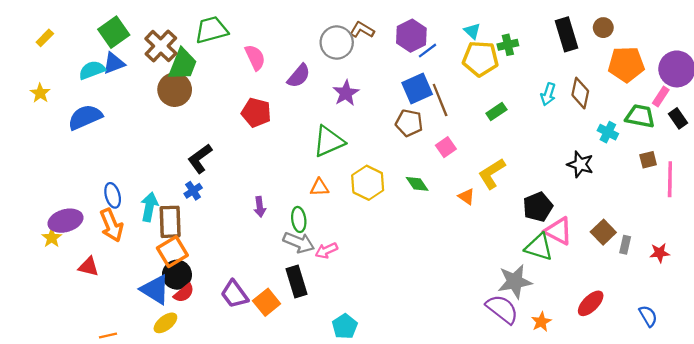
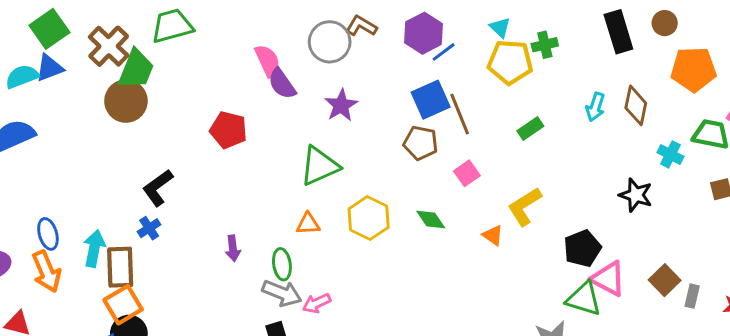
pink semicircle: (255, 57) -> (268, 61), moved
purple semicircle: (299, 76) -> (282, 84), turned 105

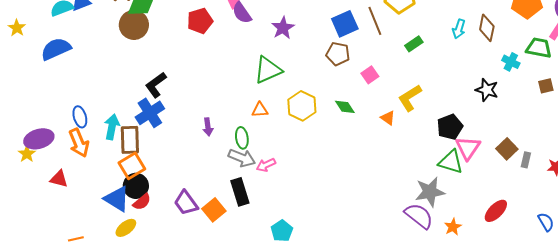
brown line: (460, 114) -> (375, 21), moved
red pentagon: (229, 130) -> (200, 21), moved, turned -30
blue cross: (149, 228) -> (150, 113), size x1.8
pink triangle: (608, 279) -> (468, 148), turned 36

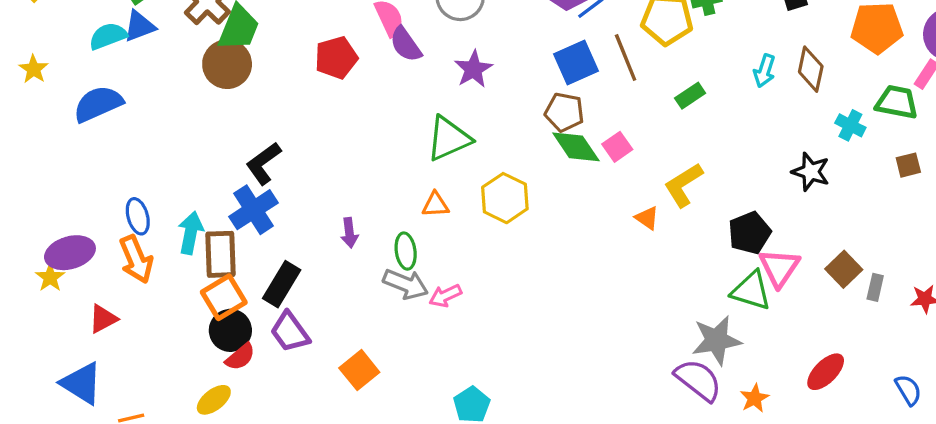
green diamond: (345, 107) -> (576, 147), moved, size x1.4
red triangle: (59, 179) -> (103, 319), turned -42
black rectangle: (240, 192) -> (282, 284), moved, turned 48
blue triangle: (117, 199) -> (82, 383), moved
purple trapezoid: (186, 203) -> (290, 332), moved

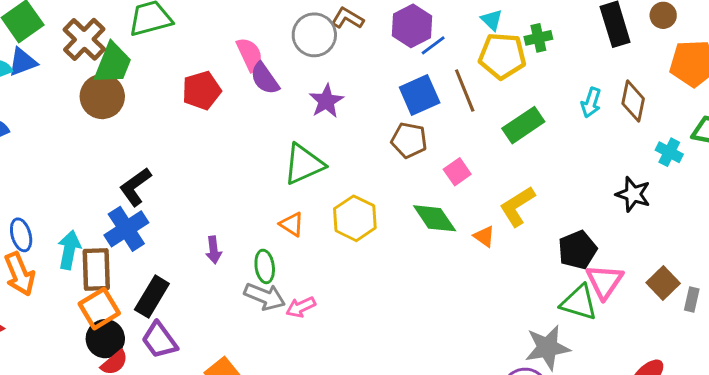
green rectangle: (690, 96) -> (523, 125), size x1.5
green diamond: (576, 147) -> (435, 218), moved
orange triangle: (435, 205) -> (292, 224), turned 36

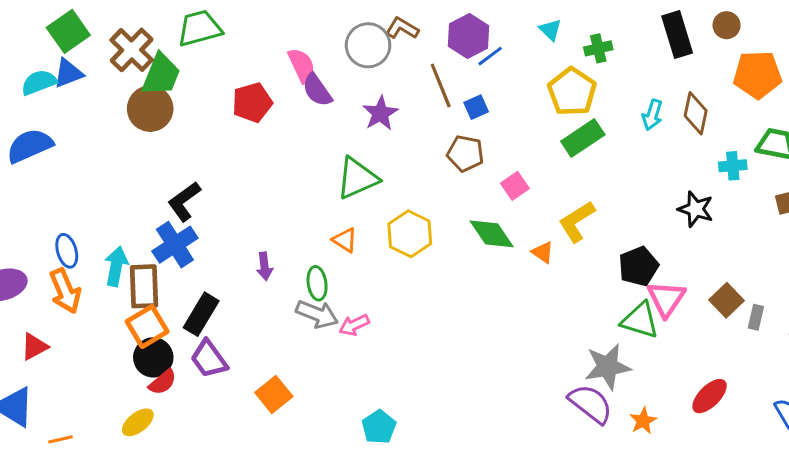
yellow pentagon: (502, 56) -> (572, 92), moved, turned 30
brown line: (465, 91) -> (441, 85), moved
blue square: (420, 95) -> (476, 107), size x0.6
cyan cross: (669, 152) -> (733, 166), turned -32

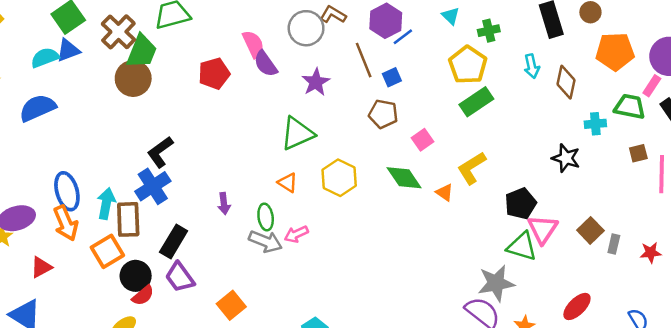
cyan arrow: (652, 115) -> (532, 66), moved, turned -30
blue ellipse: (67, 251) -> (67, 191), size x1.4
pink arrow: (354, 325) -> (296, 234), moved
orange square: (147, 327) -> (107, 251), moved

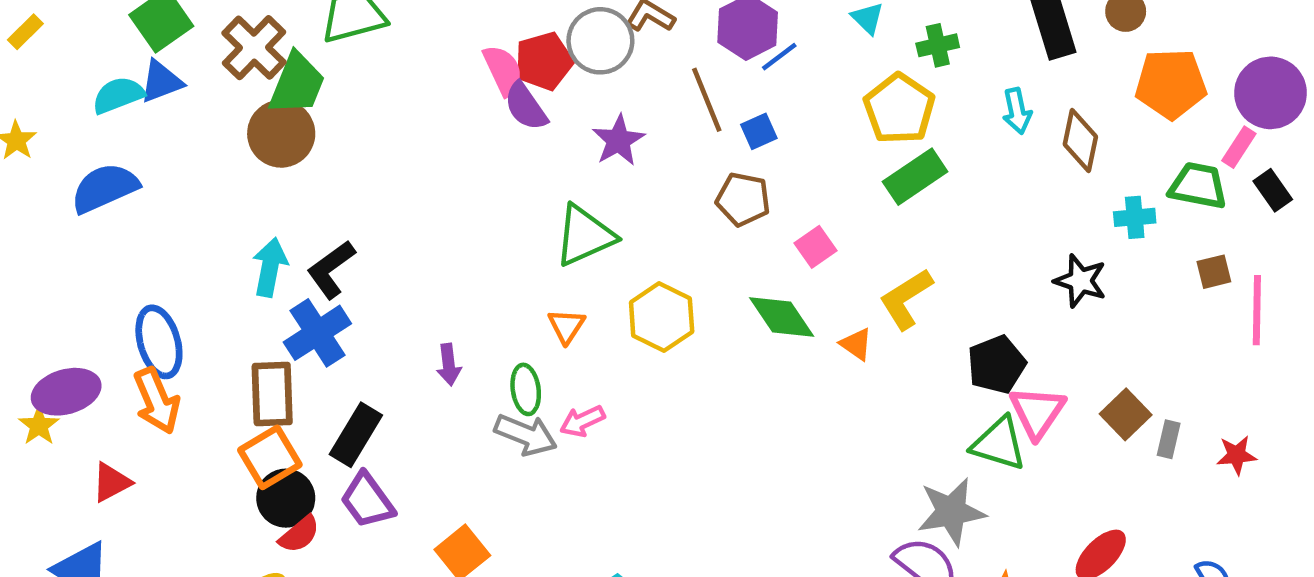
red pentagon: (214, 74) -> (544, 61), moved
orange triangle: (288, 183) -> (566, 326), turned 30
cyan arrow: (106, 204) -> (270, 267), moved
orange square: (107, 251) -> (270, 457), moved

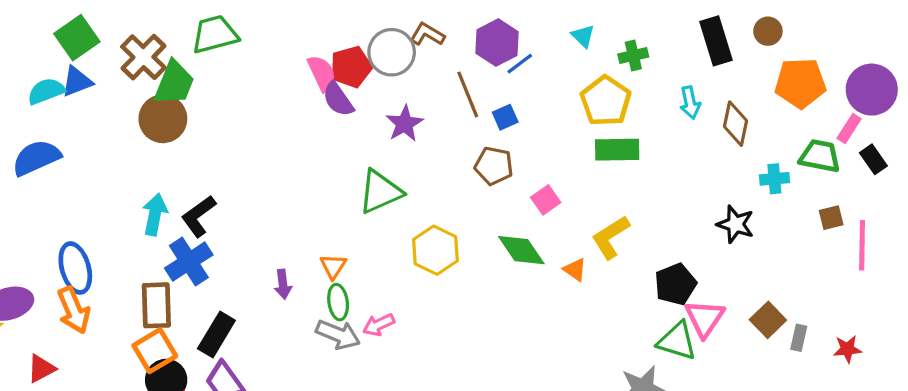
green rectangle: (915, 177) -> (617, 150), turned 33
orange triangle: (566, 326) -> (333, 266), moved

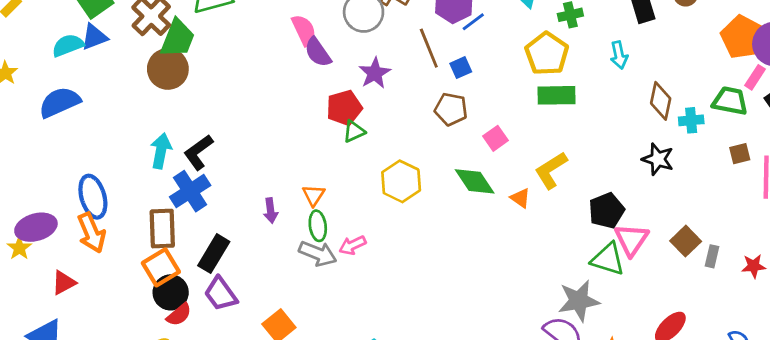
red pentagon: (351, 67) -> (344, 108), moved
orange pentagon: (800, 83) -> (743, 37), moved, turned 30
brown diamond: (735, 124) -> (661, 101), moved
green triangle: (380, 192) -> (354, 131), size x0.6

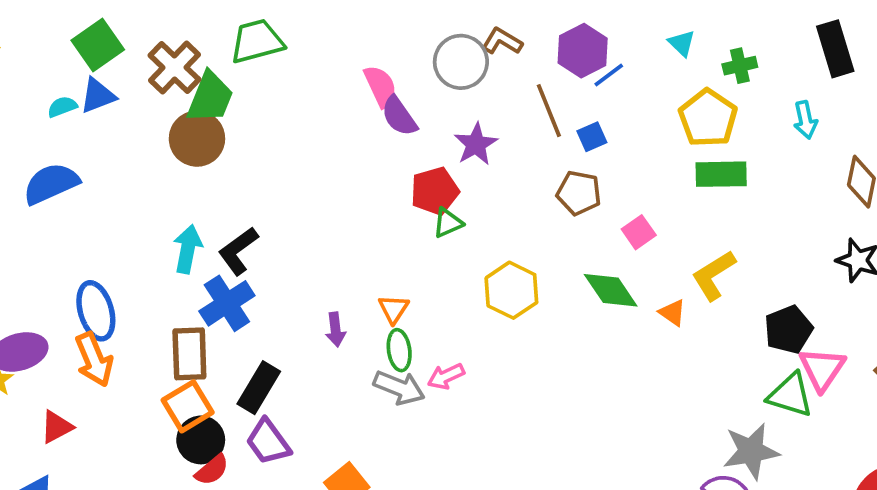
cyan semicircle: (68, 45) -> (62, 107), size x0.7

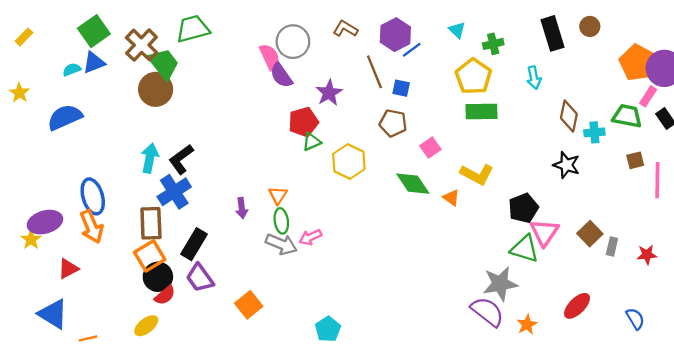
gray circle: (461, 62) -> (293, 42), moved
green trapezoid: (210, 97) -> (164, 64), turned -60
blue square: (592, 137) -> (401, 88), turned 36
yellow L-shape: (714, 275) -> (477, 174), turned -120
yellow hexagon: (511, 290) -> (349, 162), moved

